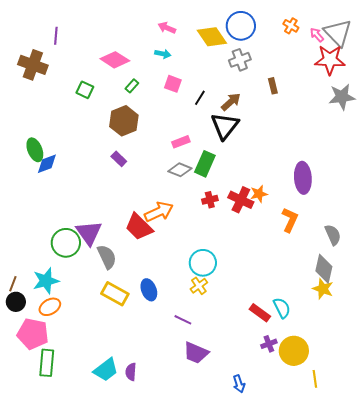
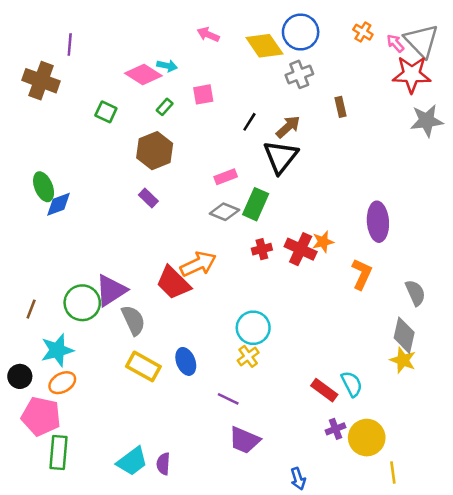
cyan arrow: (163, 54) -> (167, 66), moved
pink square: (173, 84) -> (203, 94), moved, turned -30
purple triangle: (89, 233) -> (111, 290), turned 32
brown line: (13, 284) -> (31, 309), moved

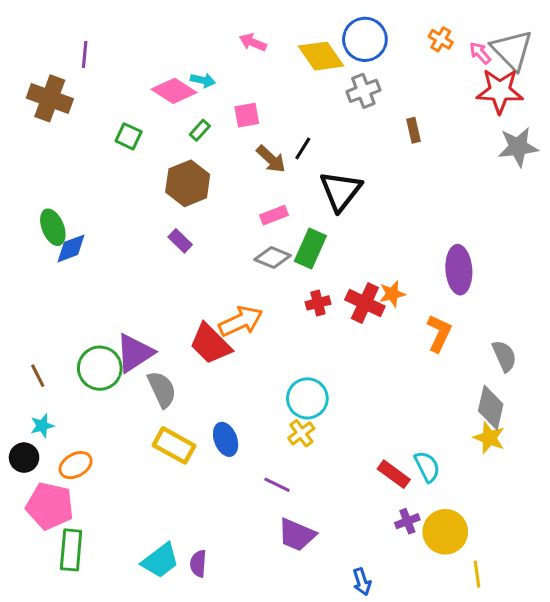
brown arrow: (288, 127) -> (271, 159), moved, turned 85
brown line: (31, 309) -> (38, 376), turned -48
cyan star: (57, 350) -> (42, 426), moved, size x0.6

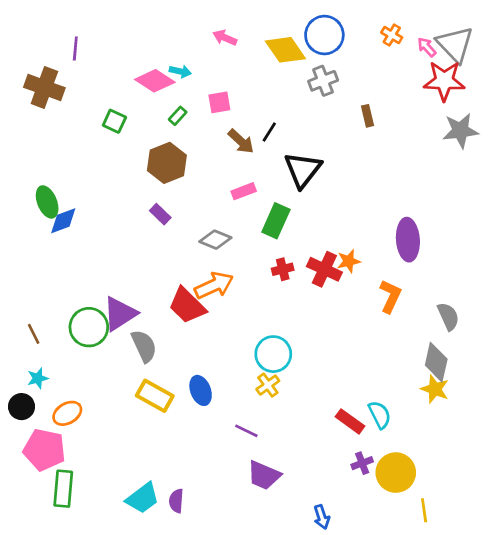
gray diamond: (273, 258) -> (215, 240), moved

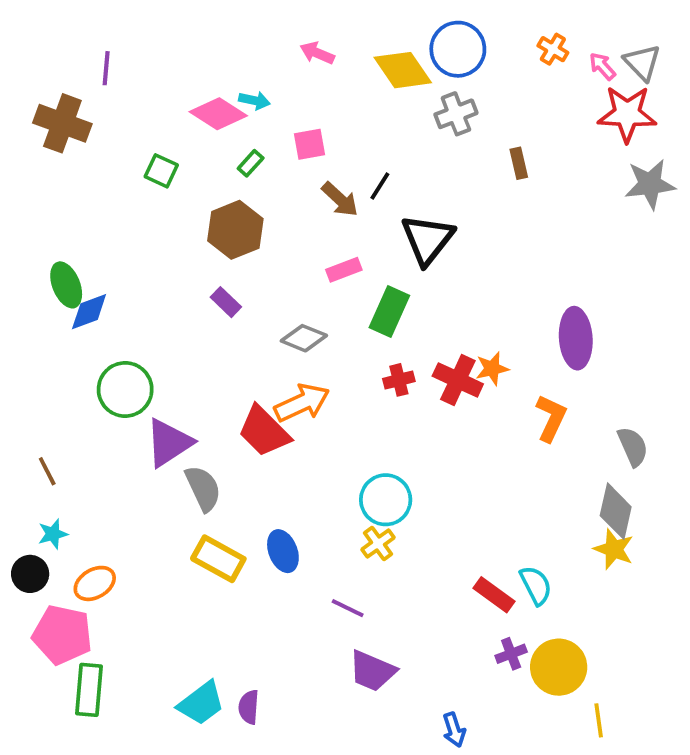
gray triangle: (455, 44) -> (642, 62), size x0.7
green circle: (89, 327) -> (125, 389), moved

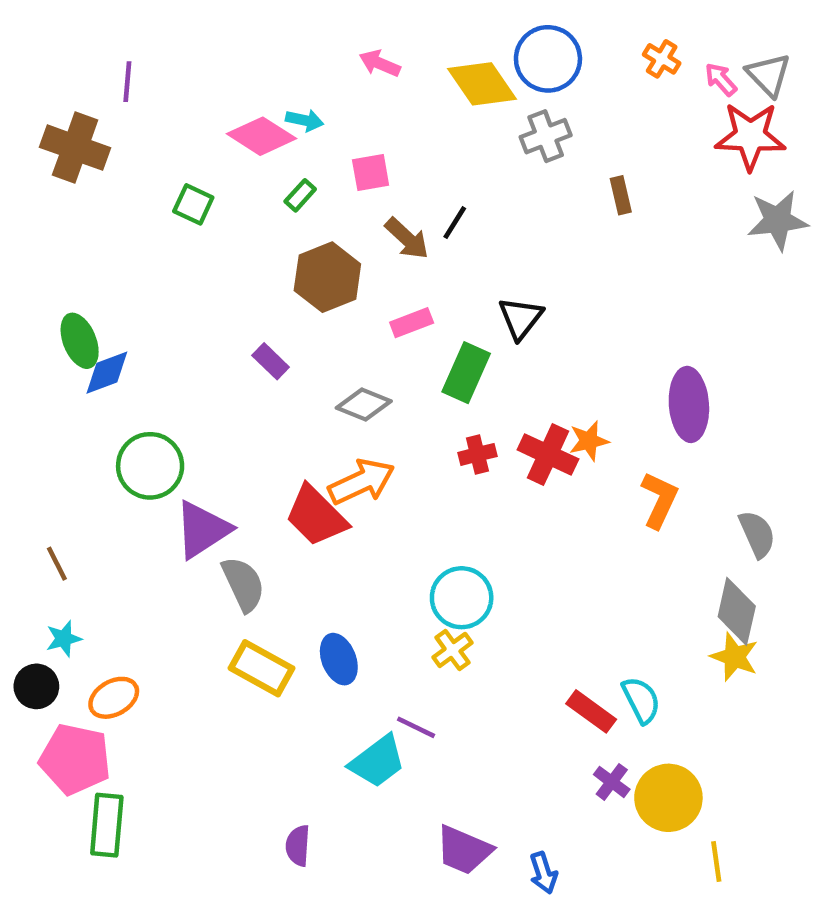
brown hexagon: (235, 230) -> (327, 277), moved
black triangle: (427, 239) -> (521, 318), moved, size x0.7
purple cross: (511, 654) -> (612, 782), turned -32
purple trapezoid: (372, 671) -> (464, 850), moved
cyan trapezoid: (201, 703) -> (377, 761), moved

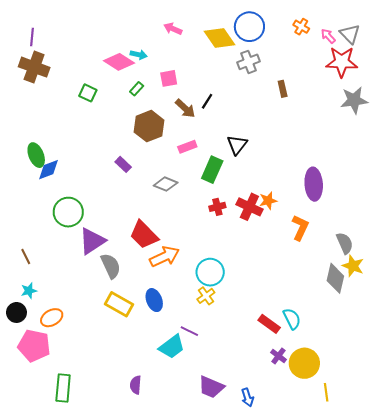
purple line: (127, 82) -> (32, 37), moved
orange arrow: (362, 482) -> (165, 257), moved
yellow star: (734, 657) -> (353, 266), moved
green rectangle: (107, 825) -> (63, 388), moved

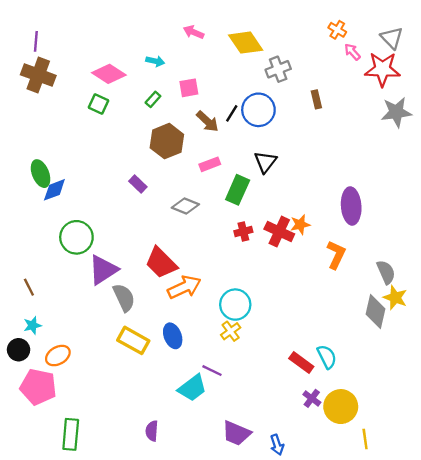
blue circle: (249, 27) -> (258, 110), moved
pink arrow: (328, 36) -> (352, 52), moved
pink diamond: (119, 62) -> (109, 74), moved

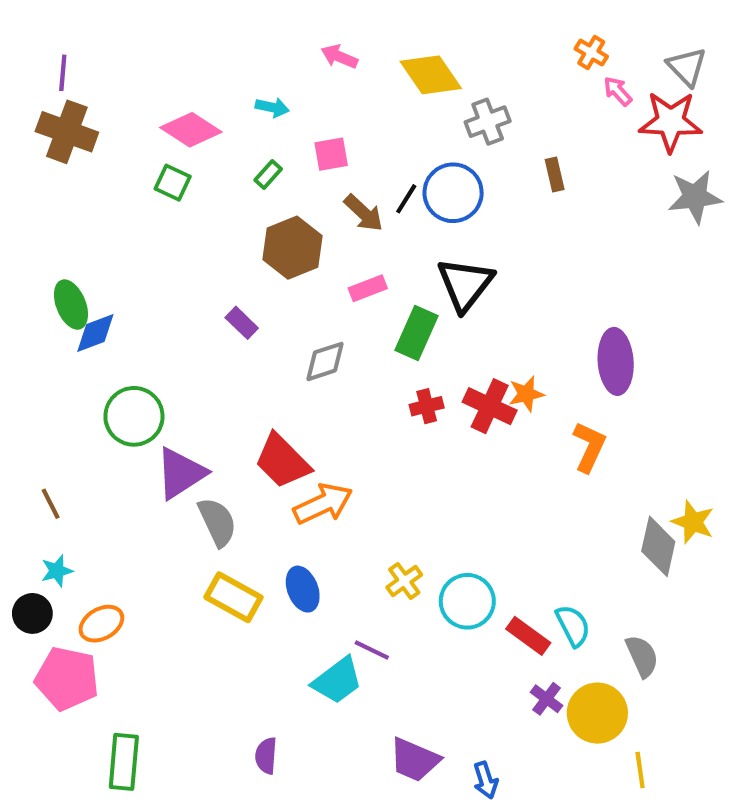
black triangle: (265, 162) -> (465, 284), size x1.4
gray diamond: (185, 206) -> (325, 361), turned -40
gray semicircle: (386, 272) -> (642, 656), moved
cyan circle: (235, 305) -> (467, 601), moved

